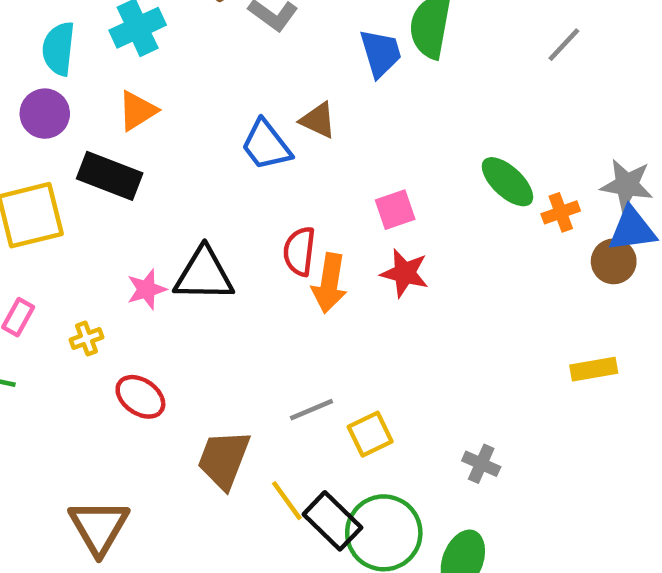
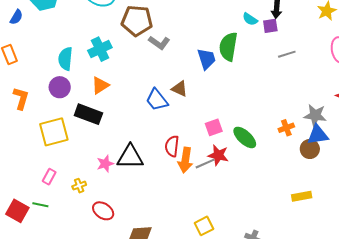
gray line: (564, 45) -> (287, 54), turned 30
green ellipse: (507, 182) -> (245, 137), moved
gray line: (311, 410) -> (205, 164), moved

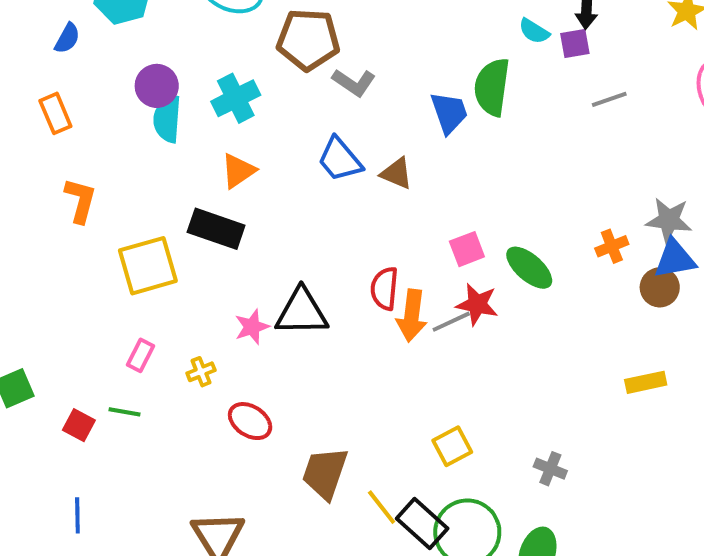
purple circle: (60, 87) -> (157, 86), moved
blue trapezoid: (157, 100) -> (340, 159), moved
red square: (17, 211) -> (79, 425), size x0.7

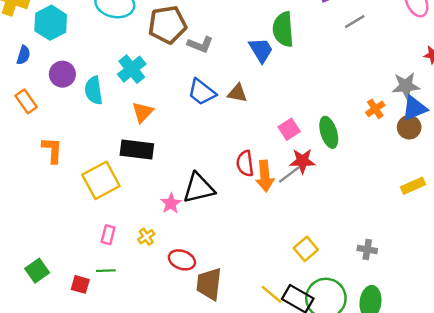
purple circle: (157, 86) -> (62, 74), moved
green ellipse: (529, 268) -> (329, 132), turned 44
brown trapezoid: (325, 473) -> (209, 284), moved

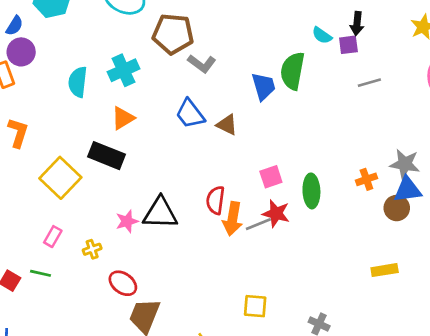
purple circle: (62, 74) -> (21, 52), moved
yellow square: (101, 180) -> (60, 178), turned -33
yellow square: (306, 249) -> (255, 306), turned 30

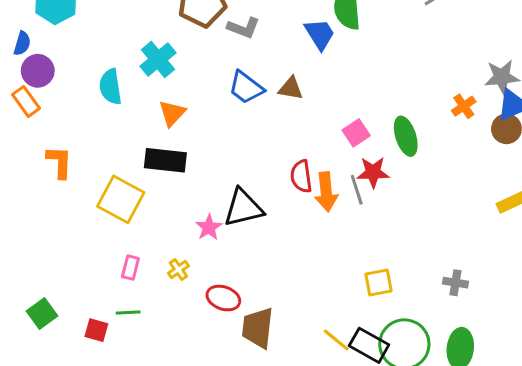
gray line: (258, 224) -> (357, 190), turned -70

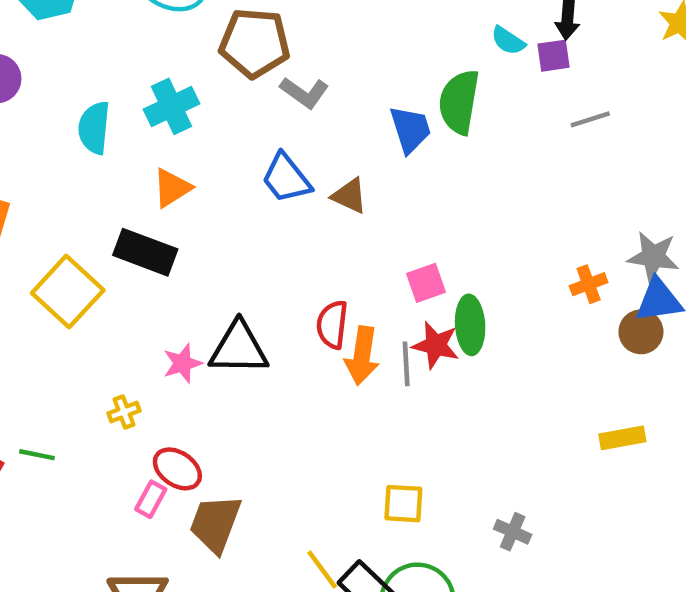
green ellipse: (406, 136) -> (470, 325), moved
pink rectangle: (130, 268) -> (151, 499), moved

